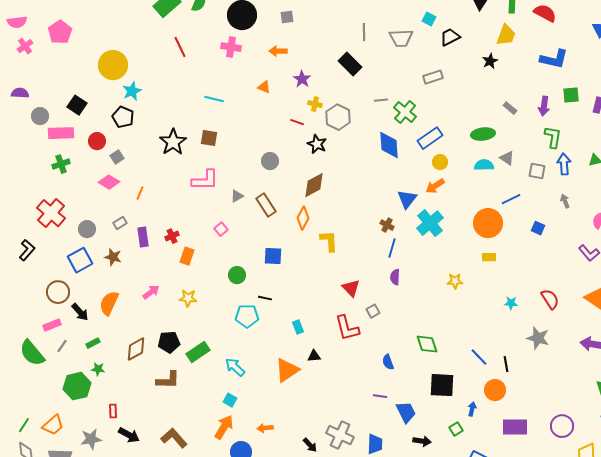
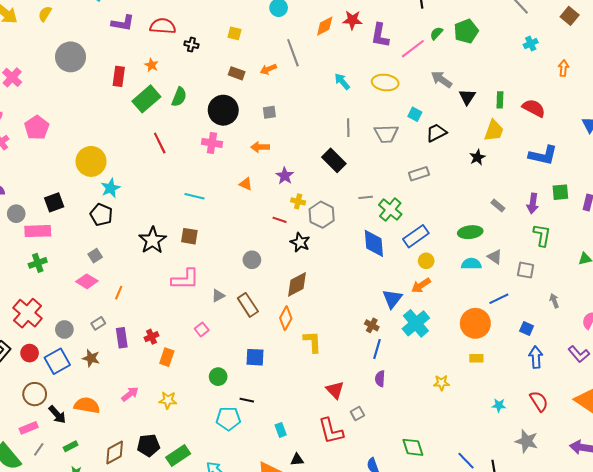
black square: (77, 105) -> (54, 202), turned 36
red circle: (97, 141) -> (30, 353), moved
blue arrow: (564, 164) -> (536, 357), moved
orange semicircle: (109, 303) -> (87, 405), turned 75

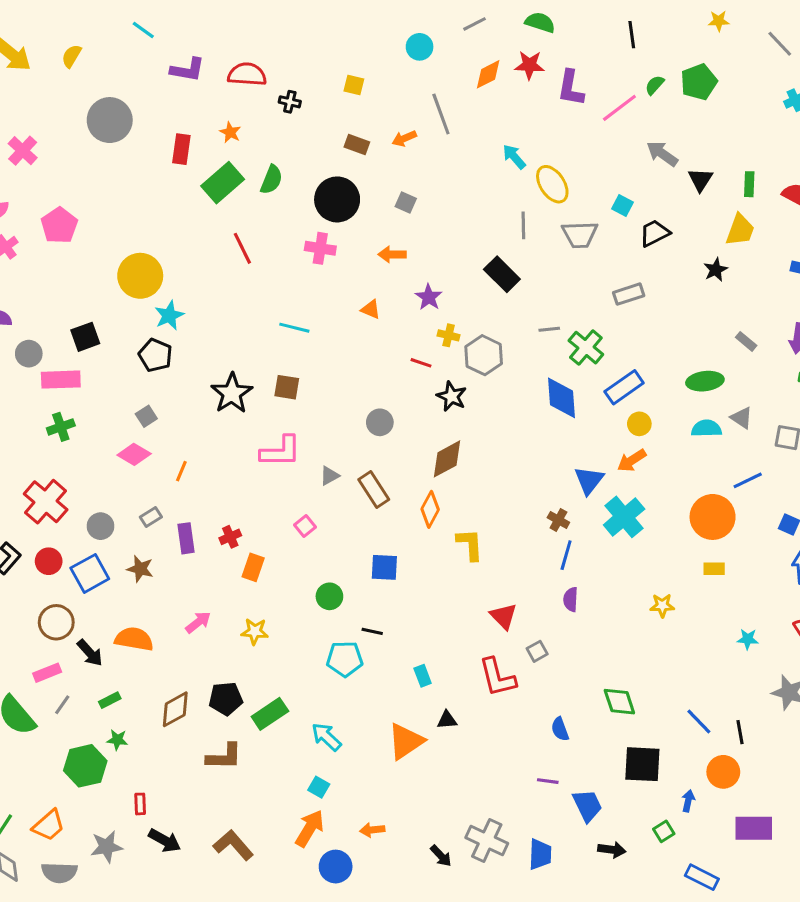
yellow ellipse: (385, 83) -> (552, 184), moved, turned 50
gray square: (269, 112) -> (406, 203), turned 32

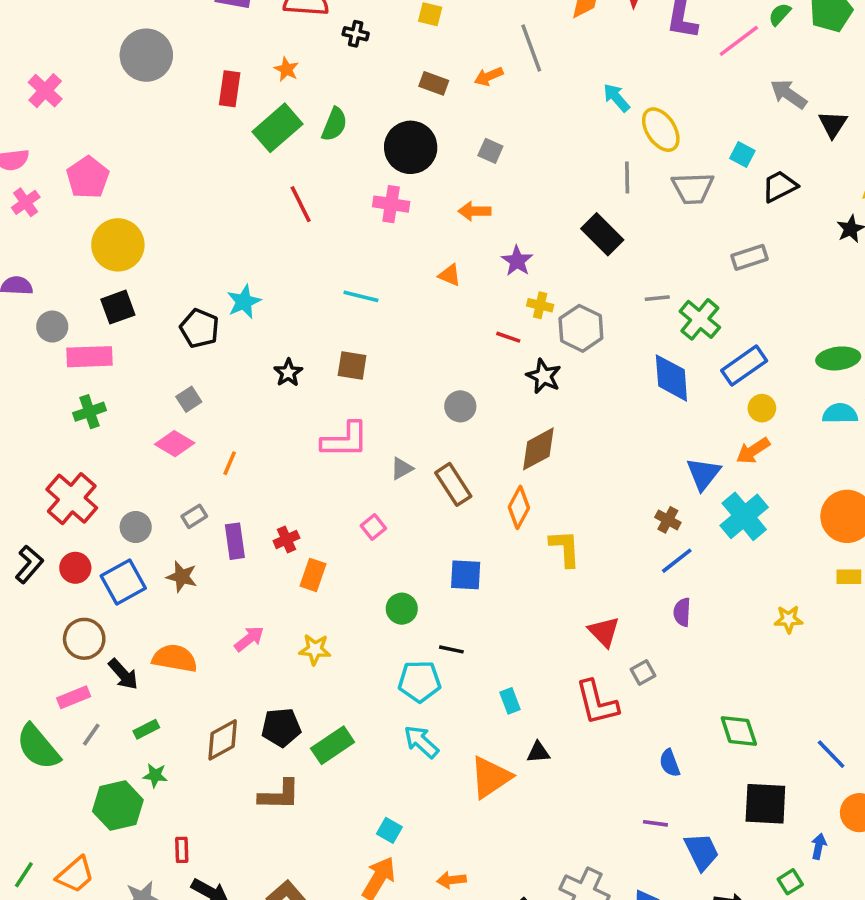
yellow circle: (140, 276) -> (118, 245), moved
cyan star: (169, 315) -> (244, 302), moved
black star: (232, 393) -> (288, 373), size x0.6
blue line: (566, 555) -> (677, 561), turned 36
cyan arrow: (326, 737) -> (421, 742), moved

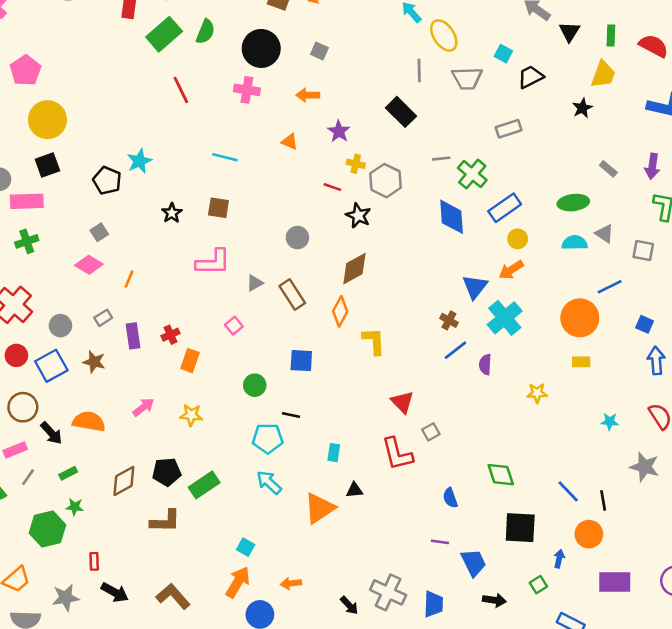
purple semicircle: (682, 612) -> (485, 364), moved
cyan rectangle: (510, 701) -> (334, 453), turned 30

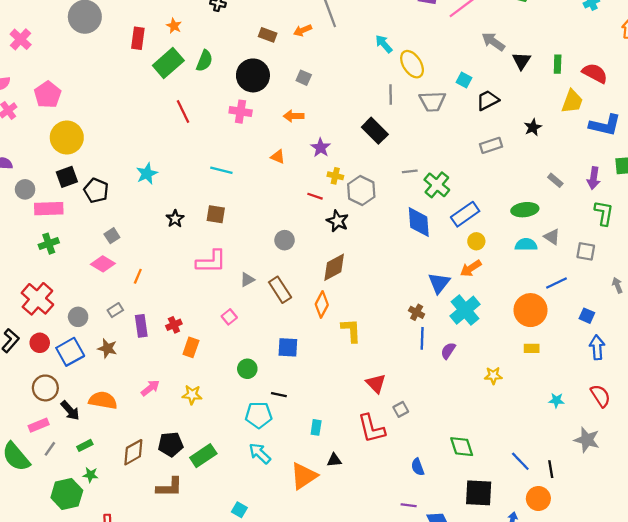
yellow trapezoid: (603, 74) -> (572, 101), moved
gray rectangle: (509, 129) -> (491, 145), moved
black pentagon: (107, 181) -> (96, 190), moved
blue line: (455, 350) -> (422, 338), turned -50
purple semicircle: (485, 364) -> (448, 351), turned 30

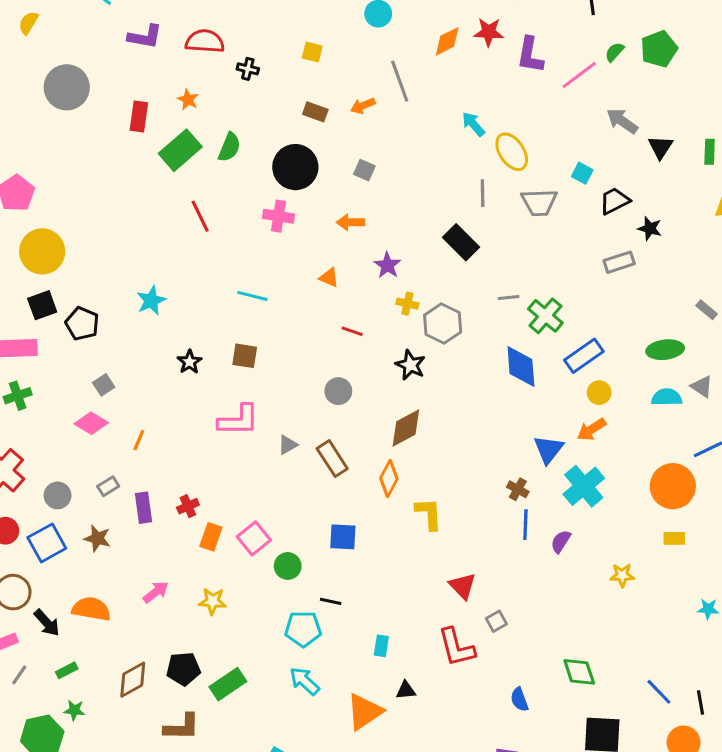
black star: (533, 127) -> (650, 228), moved, turned -30
red line: (315, 196) -> (352, 331), moved
pink square: (229, 317) -> (254, 538), moved, size x1.5

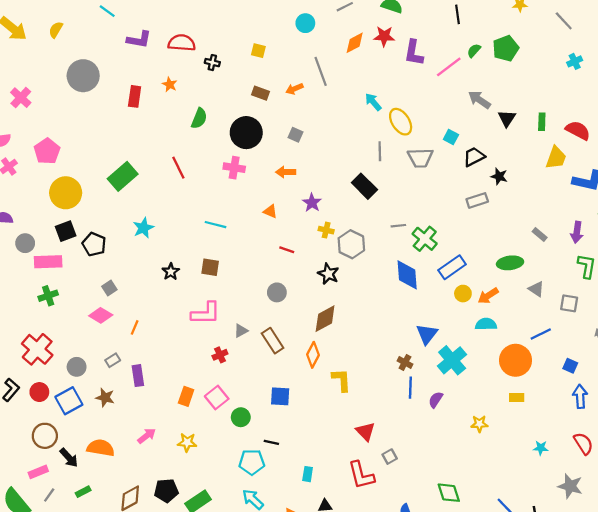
green rectangle: (180, 150) -> (123, 176), moved
cyan semicircle: (667, 397) -> (486, 324), moved
orange arrow: (591, 429) -> (488, 296), moved
red cross: (188, 506) -> (220, 355), moved

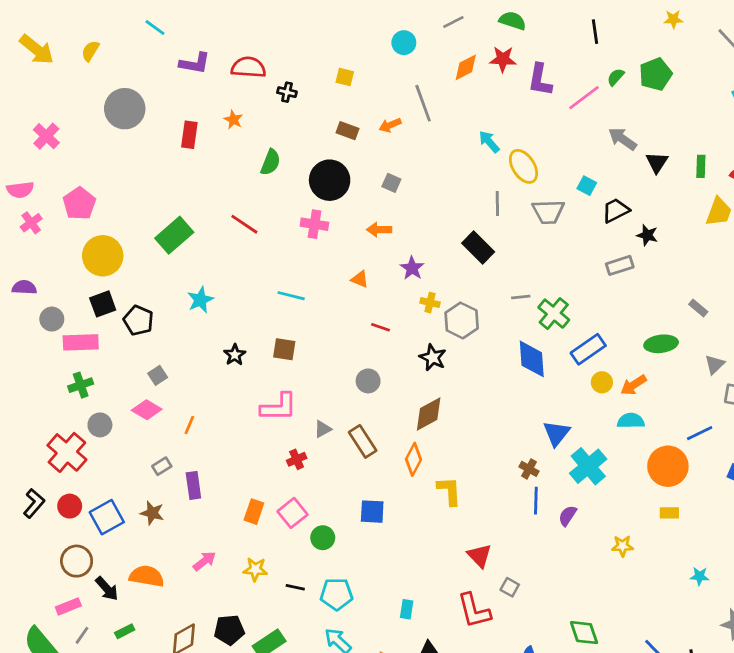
red line: (178, 168) -> (244, 224), turned -30
gray triangle: (536, 289) -> (715, 364), moved, turned 42
gray circle: (77, 367) -> (100, 425), moved
black line: (271, 442) -> (295, 587), moved
gray square: (390, 457) -> (510, 587), turned -32

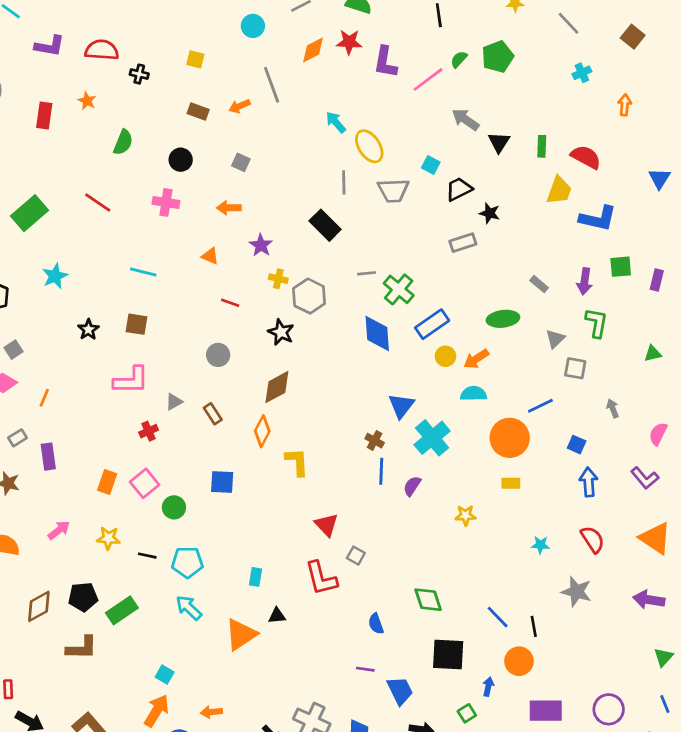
black circle: (330, 180) -> (181, 160), size x0.6
brown rectangle: (363, 441) -> (213, 414), size x0.7

